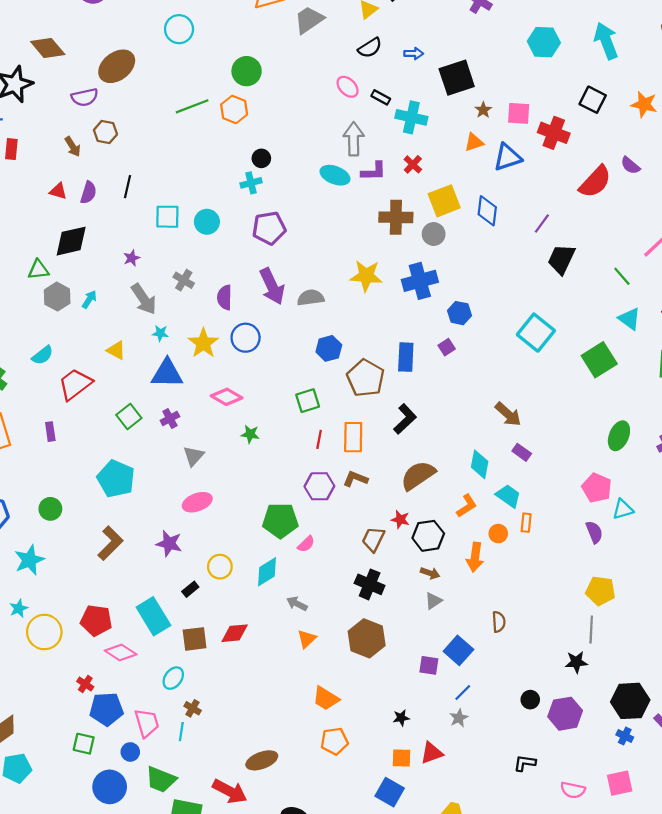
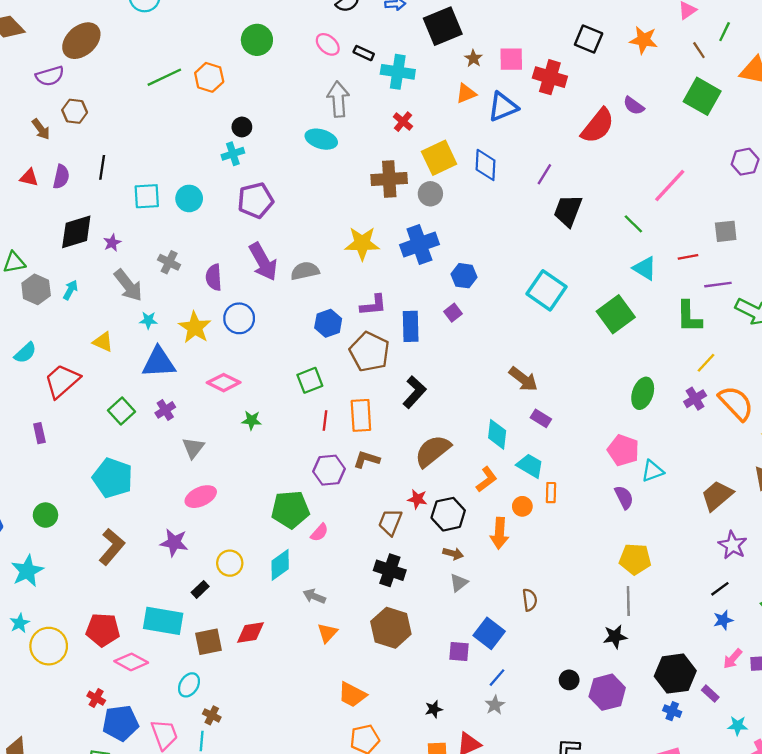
green circle: (247, 71) -> (257, 40), moved
purple L-shape: (374, 171) -> (373, 305), moved
black diamond: (71, 241) -> (76, 232), moved
cyan rectangle: (153, 616) -> (163, 621), turned -45

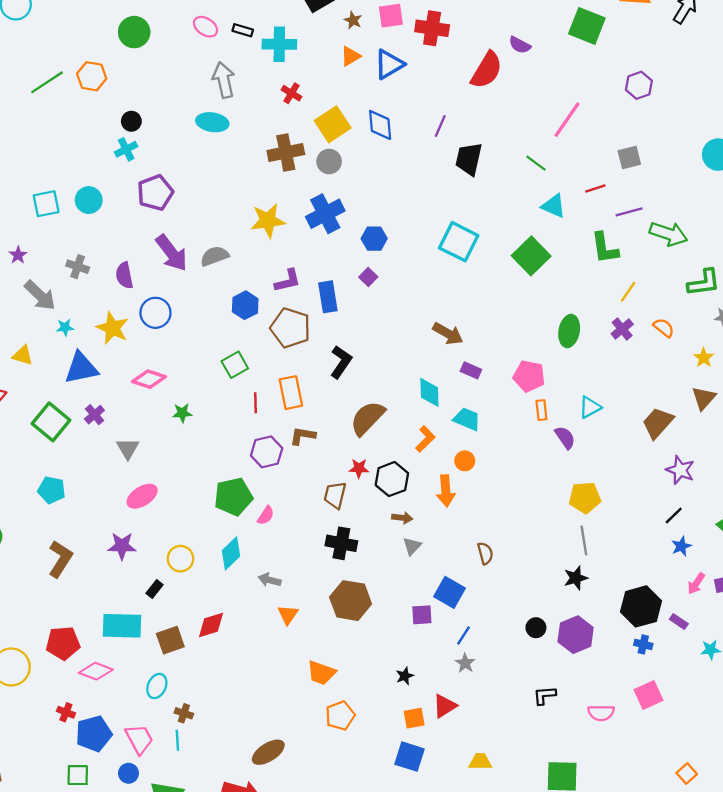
orange semicircle: (736, 403) -> (664, 328), size x0.6
green square: (122, 411) -> (51, 422), size x1.4
pink pentagon: (623, 450) -> (529, 376), moved
cyan pentagon: (113, 478) -> (52, 490), size x0.7
orange rectangle: (551, 493) -> (541, 410), moved

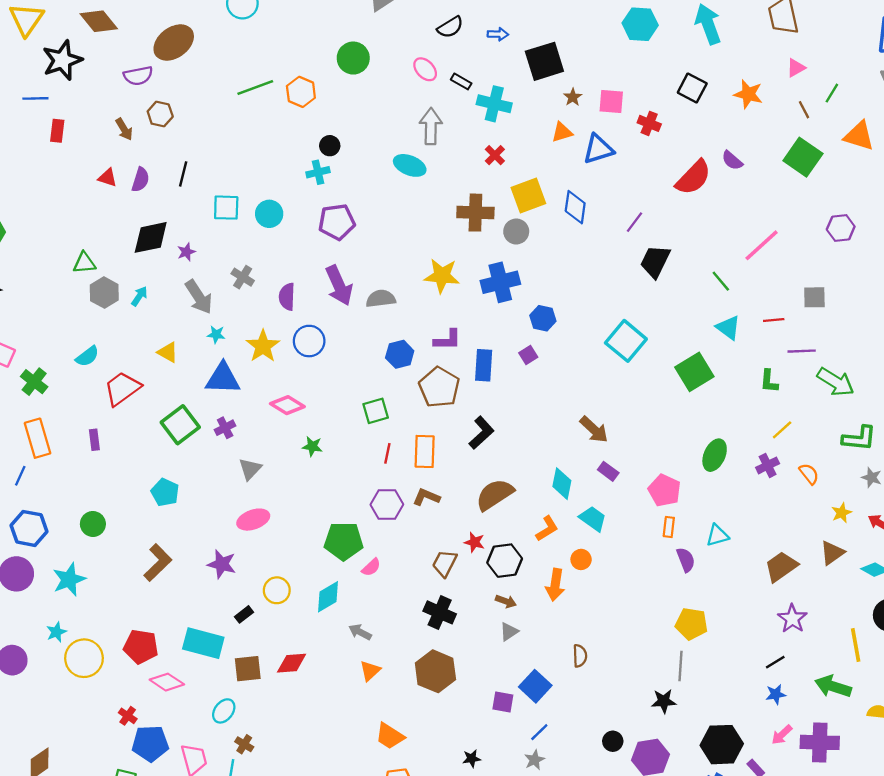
red cross: (432, 28) -> (649, 123), size x0.7
green L-shape: (605, 248) -> (769, 381), size x0.7

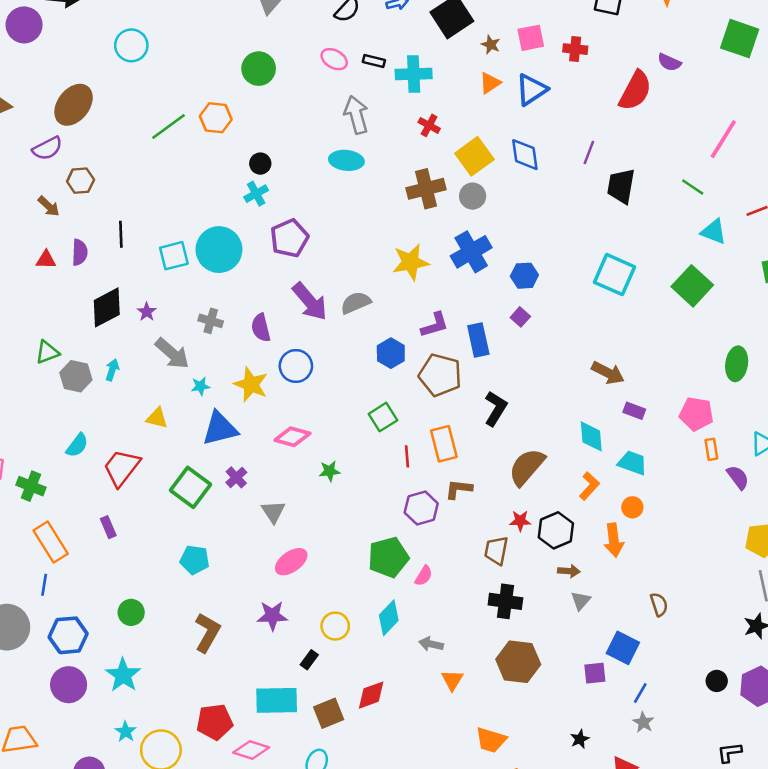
cyan circle: (269, 214) -> (219, 250), size x1.6

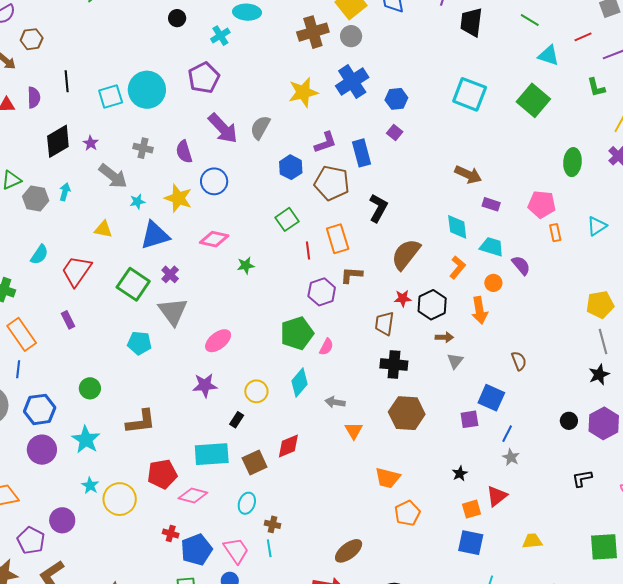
cyan cross: (256, 194) -> (220, 36), moved
gray semicircle: (356, 303) -> (260, 127), turned -35
purple semicircle: (738, 477) -> (521, 265), moved
gray triangle: (273, 512) -> (173, 311), moved, size x1.5
brown L-shape: (207, 633) -> (141, 422), moved, turned 56

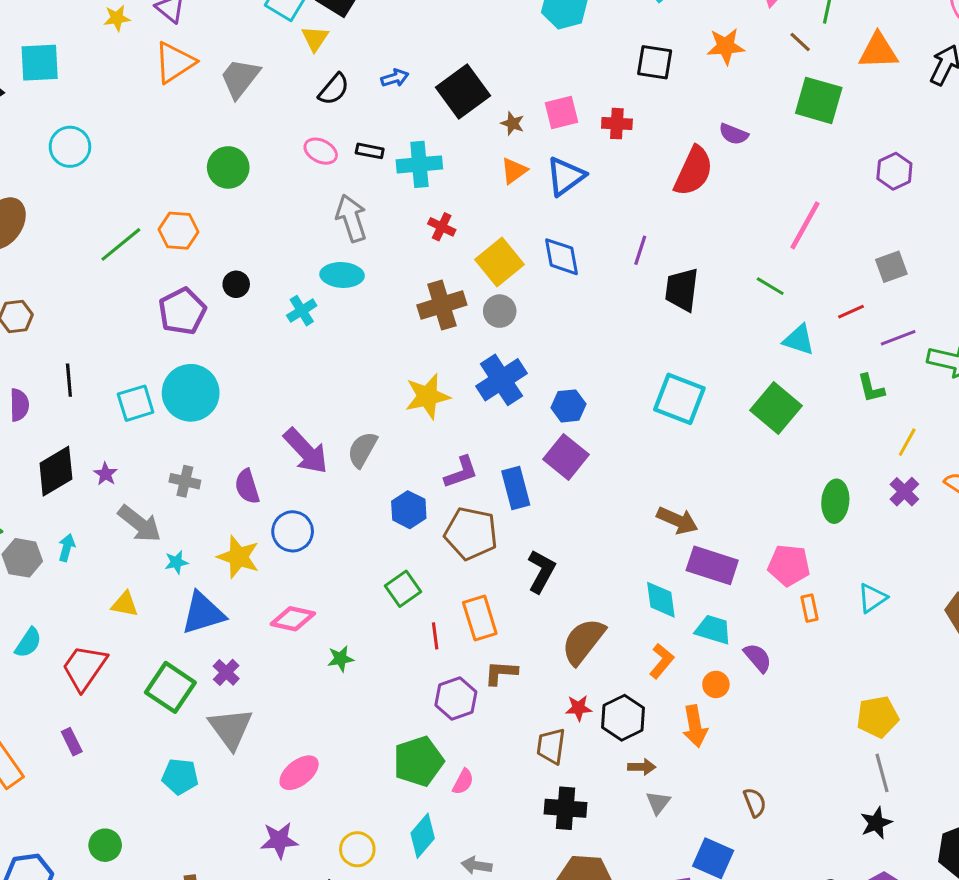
purple pentagon: (204, 78) -> (182, 311), moved
purple square: (395, 133) -> (566, 457), size x1.8
purple rectangle: (491, 204) -> (712, 565), size x1.8

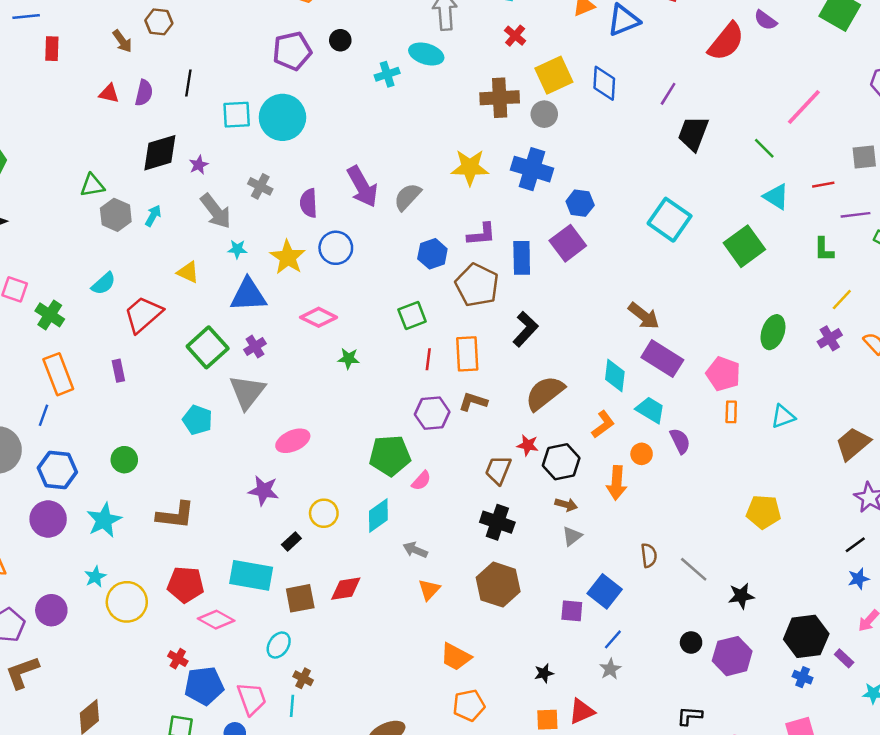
blue cross: (501, 380) -> (532, 169), turned 36
gray line: (882, 773) -> (694, 569), moved, turned -48

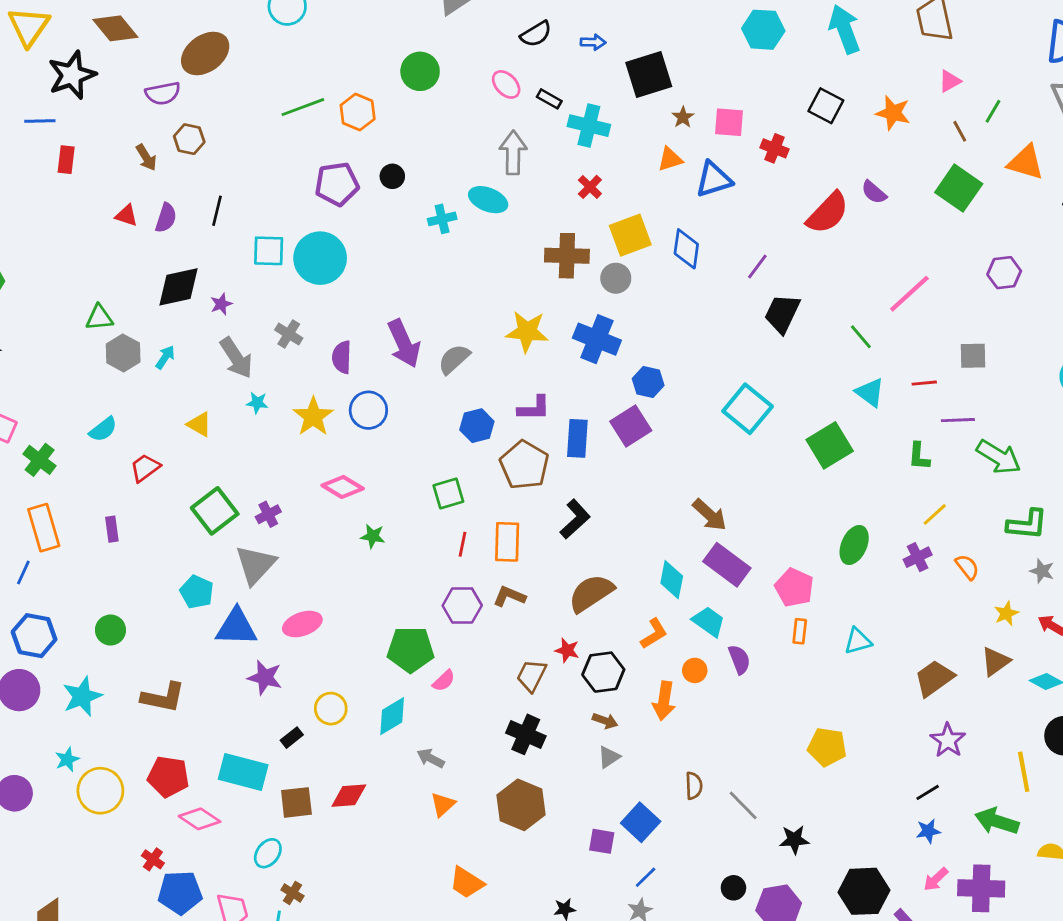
blue triangle: (248, 295) -> (236, 627), moved
red trapezoid: (143, 314) -> (145, 468), size x0.7

